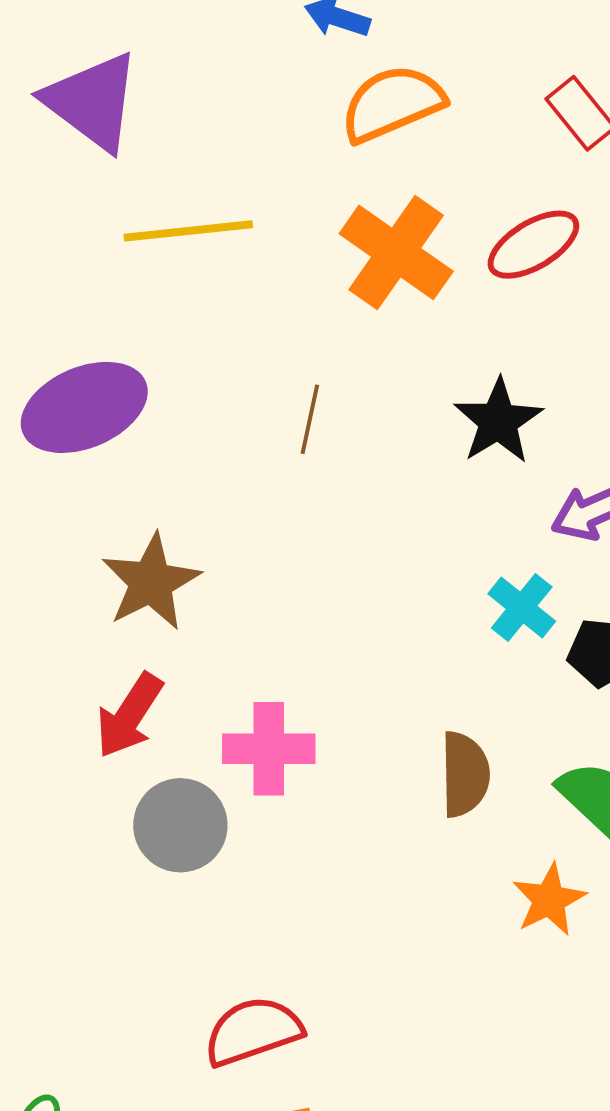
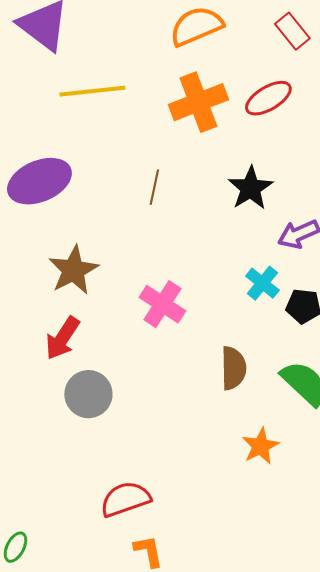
orange cross: (396, 252) -> (198, 102), turned 34
pink cross: (269, 749) -> (162, 304), moved, turned 33
orange star: (549, 900) -> (260, 446), moved

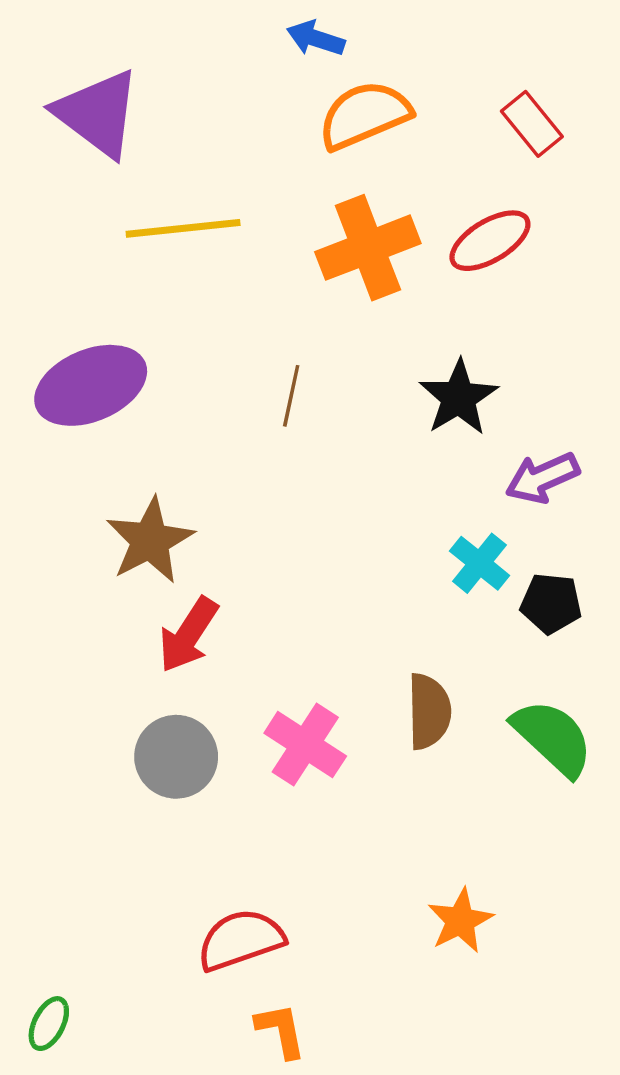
pink cross: (162, 304) -> (305, 745), moved
red arrow: (62, 338) -> (188, 635), moved
orange star: (260, 446) -> (460, 921), moved

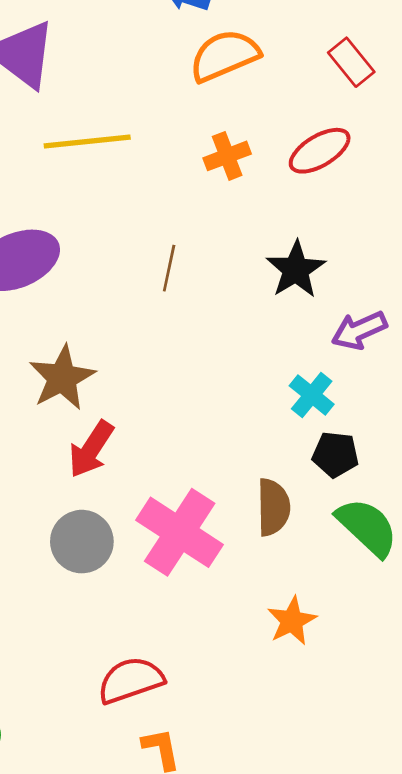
orange cross: (368, 248) -> (227, 156), size x0.6
black pentagon: (551, 603) -> (335, 454), moved
pink cross: (305, 745) -> (180, 532), size x1.4
orange star: (460, 921) -> (292, 621), moved

